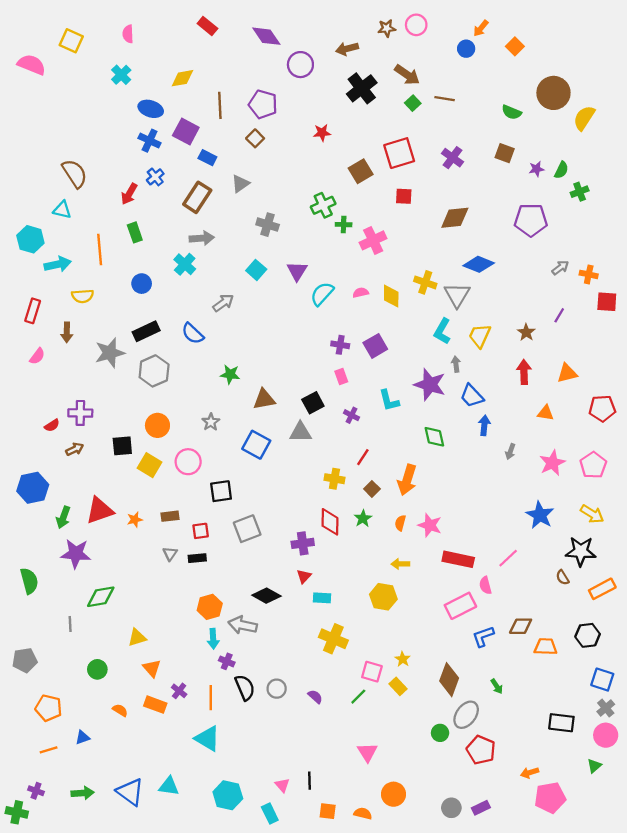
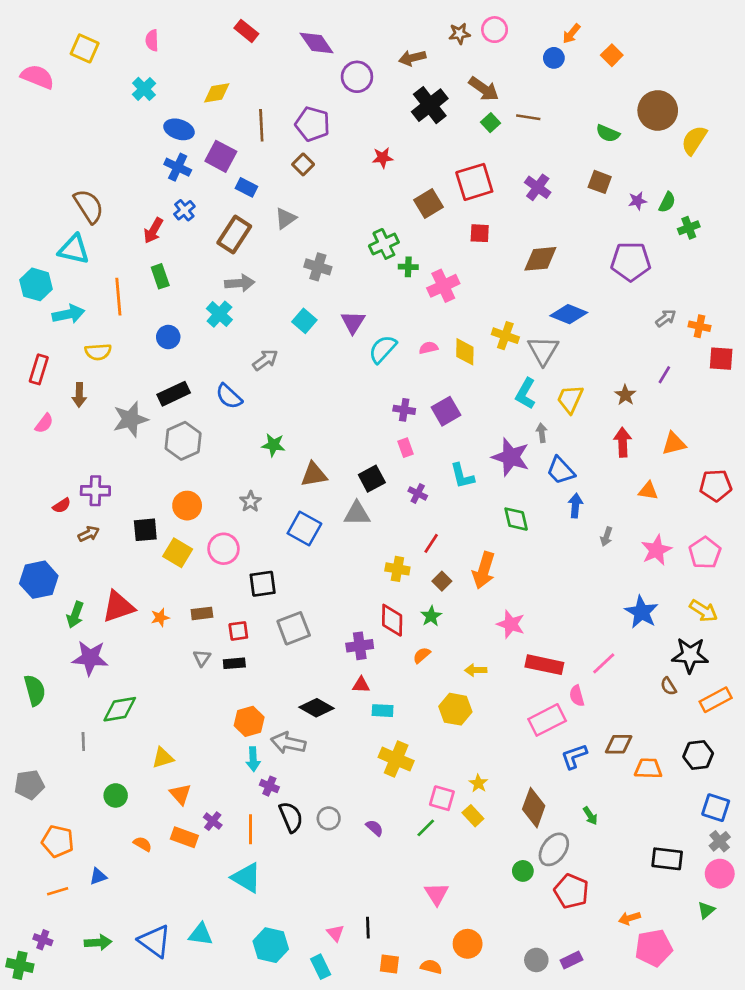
cyan triangle: (62, 210) -> (74, 249), size x1.4
orange semicircle: (400, 523) -> (422, 655), moved, turned 35
red triangle: (304, 576) -> (361, 685), turned 49

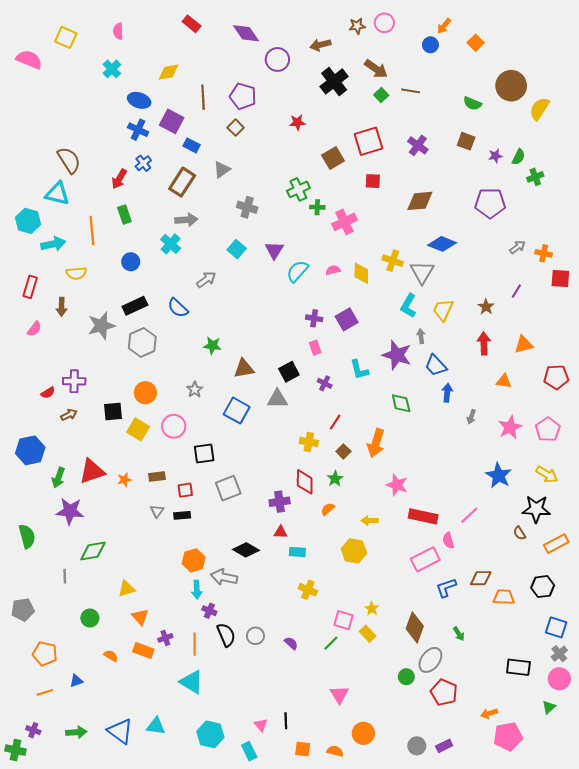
yellow cross: (396, 759) -> (308, 590), size x0.7
purple cross: (213, 821) -> (165, 638), turned 32

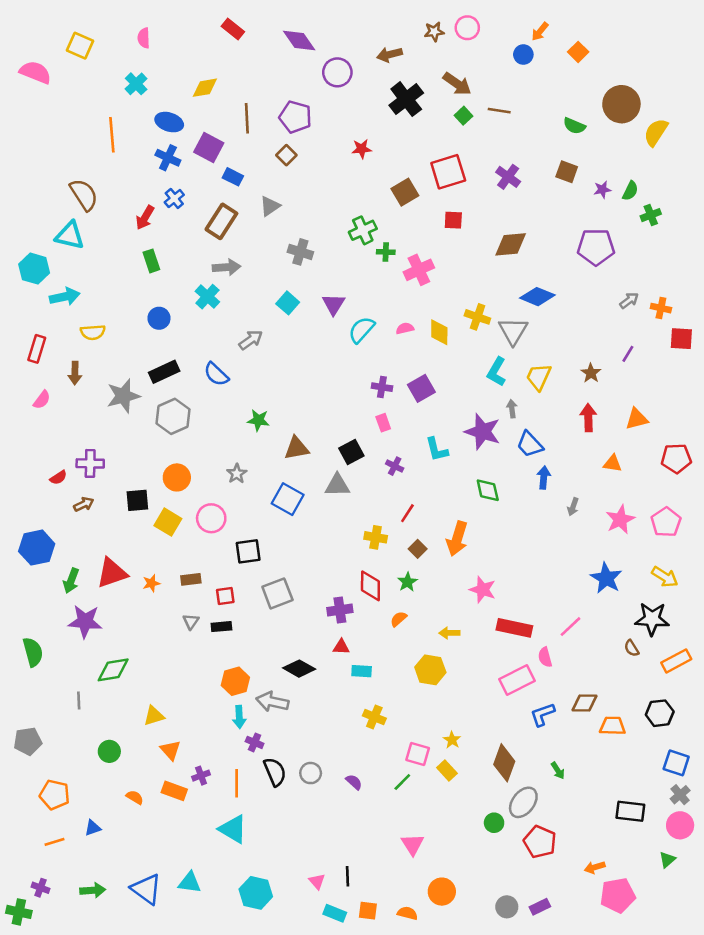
orange line: (92, 230) -> (112, 135), moved
cyan rectangle: (249, 751) -> (335, 913), moved, turned -42

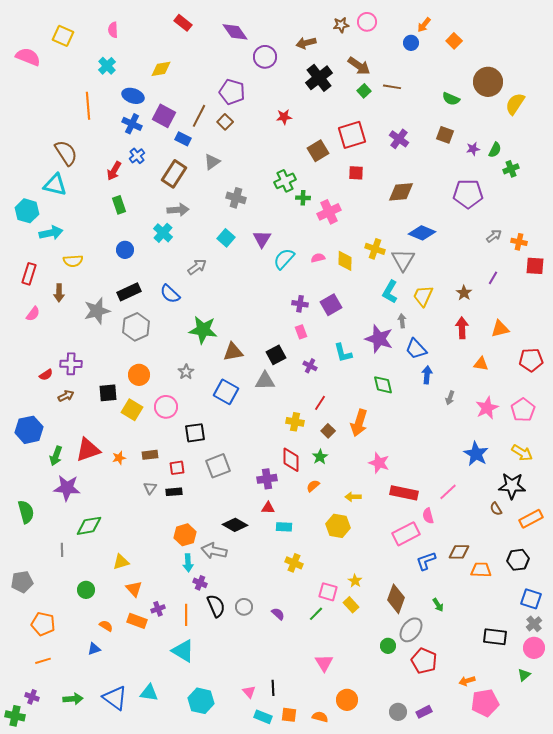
brown line: (247, 118) -> (199, 116), moved, turned 30
green star: (258, 420) -> (203, 330), size x1.6
blue triangle: (93, 828) -> (94, 649), moved

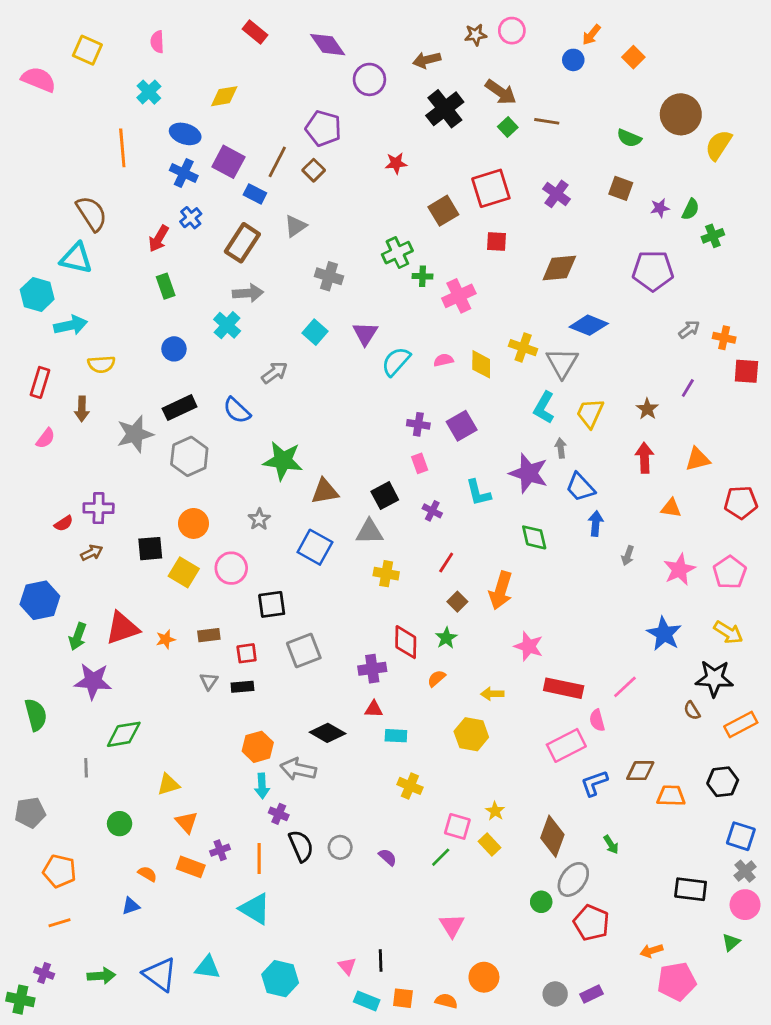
yellow cross: (295, 422) -> (386, 574), moved

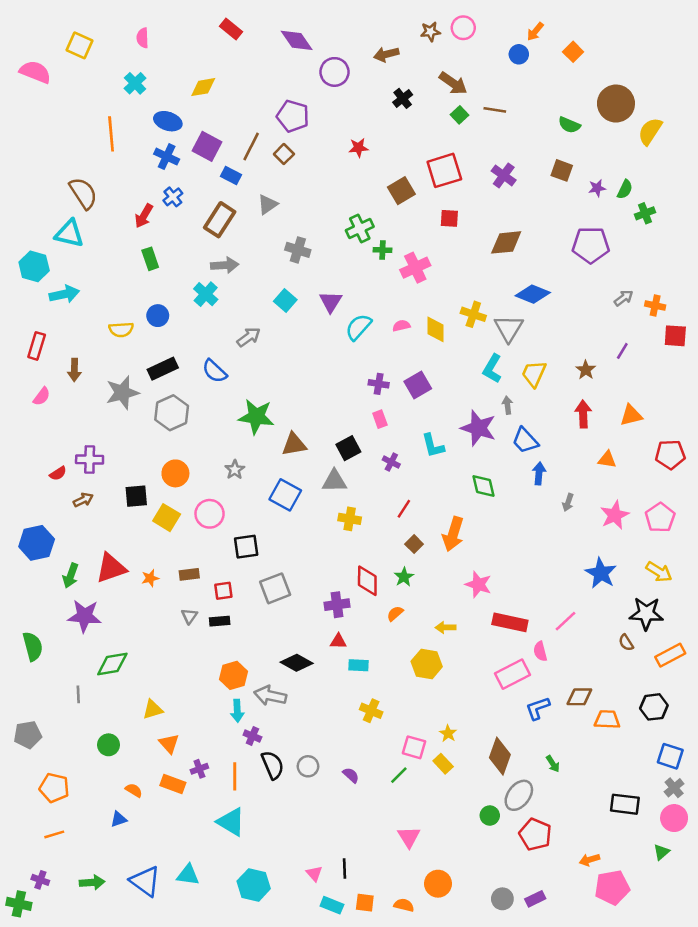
black cross: (445, 109) -> (403, 98), size x0.6
yellow semicircle: (101, 364) -> (121, 329), moved

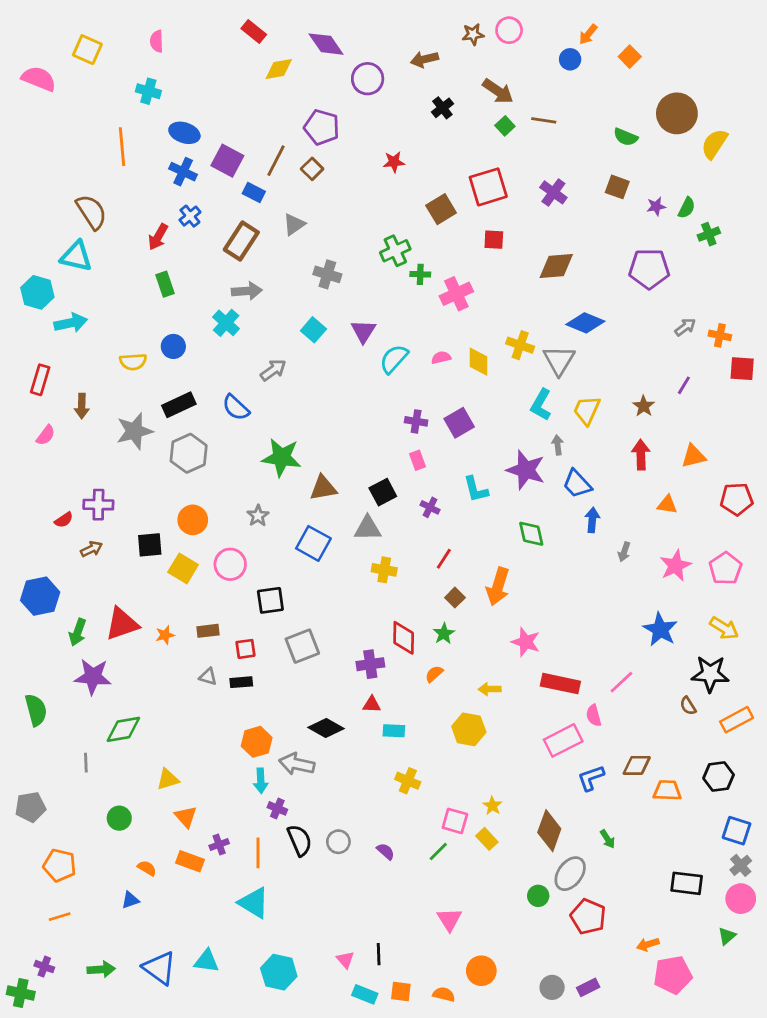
cyan cross: (135, 83) -> (148, 91), turned -30
yellow diamond: (203, 87) -> (279, 69), moved
gray triangle: (189, 616) -> (208, 677), turned -48

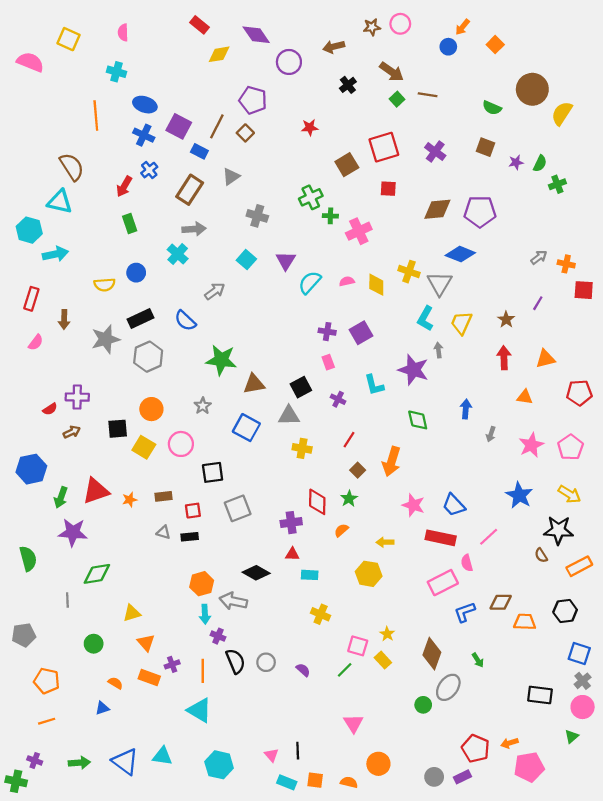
purple pentagon: (649, 269) -> (480, 212), moved
blue trapezoid: (577, 484) -> (454, 505), moved
red pentagon: (588, 917) -> (476, 748), moved

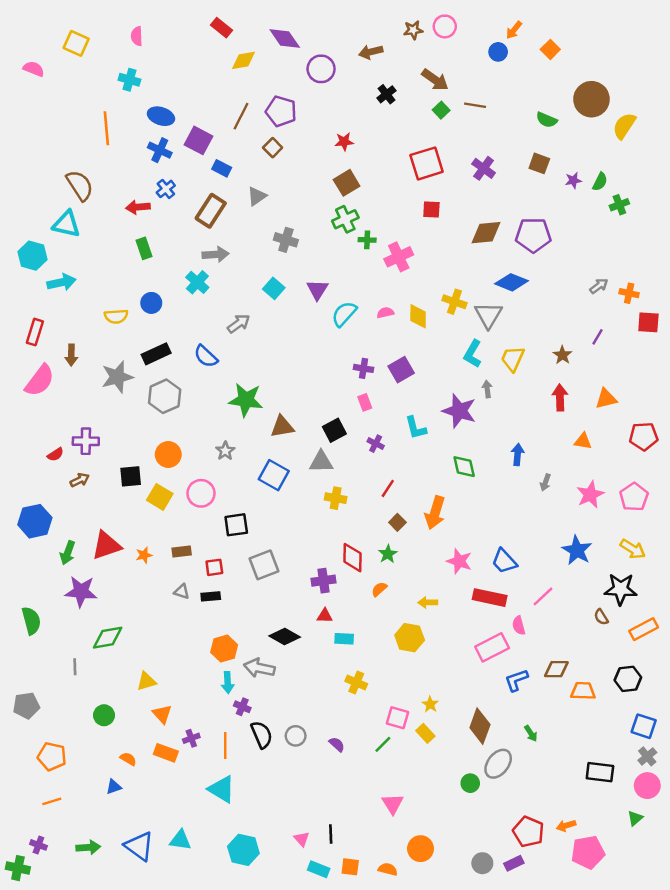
pink semicircle: (30, 62) -> (34, 69), size x0.7
brown line: (217, 126) -> (241, 116), moved
brown square: (347, 165) -> (347, 183), moved
red arrow: (124, 186) -> (138, 207), turned 55
pink semicircle: (36, 342) -> (40, 381), size x1.8

